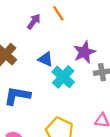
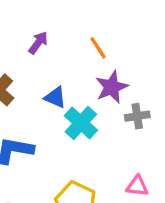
orange line: (58, 13) -> (98, 48), moved

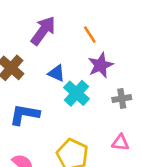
purple arrow: (38, 43) -> (43, 31), size x1.6
gray cross: (137, 116) -> (122, 99), moved

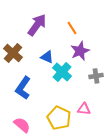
blue L-shape: (24, 115) -> (23, 88), turned -65
pink triangle: (120, 143) -> (84, 109), moved

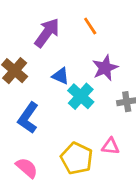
orange line: (72, 28) -> (90, 26), moved

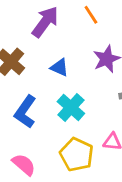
cyan cross: (81, 96) -> (71, 107), moved

